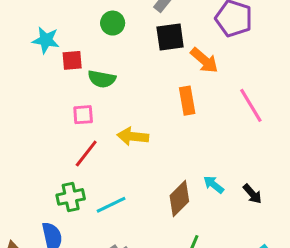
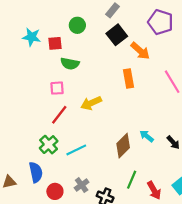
black square: (170, 37) -> (117, 35), turned -30
red square: (72, 60) -> (55, 43), moved
yellow arrow: (133, 136) -> (91, 103), turned -30
green cross: (71, 197) -> (49, 145), turned -30

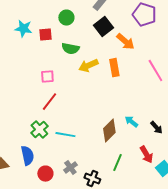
green semicircle: (70, 64) -> (70, 49), moved
yellow arrow: (91, 103) -> (88, 66), moved
cyan line: (76, 150) -> (65, 135), turned 36
red arrow: (154, 190) -> (146, 155), moved

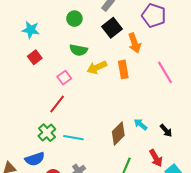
red square: (45, 35) -> (35, 57), moved, turned -32
orange arrow: (125, 42) -> (134, 43), turned 30
pink square: (47, 77) -> (64, 78), moved, turned -32
blue semicircle: (27, 156) -> (35, 159), turned 84

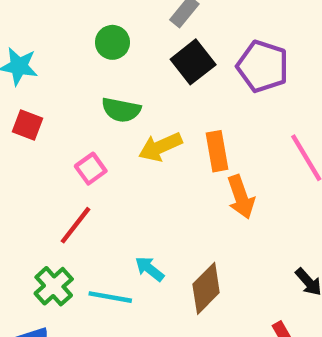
purple pentagon: (154, 16) -> (263, 66), moved
orange arrow: (134, 43) -> (241, 197), moved
red square: (35, 57) -> (28, 125), turned -32
cyan arrow: (141, 124) -> (149, 269), moved

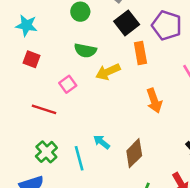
orange rectangle: (217, 151) -> (140, 53), moved
red line: (75, 225) -> (44, 109), moved, turned 70
cyan line: (110, 297) -> (79, 158), turned 65

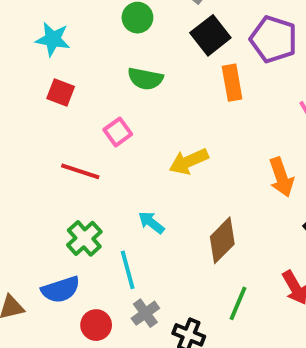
yellow arrow: (108, 72) -> (189, 161), moved
orange arrow: (154, 101) -> (281, 177), moved
cyan arrow: (102, 142) -> (151, 223), moved
cyan line: (79, 158) -> (128, 270), moved

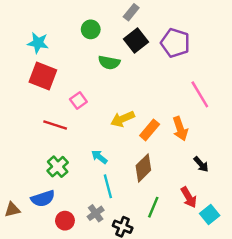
green semicircle: (145, 79) -> (109, 63), moved
orange rectangle: (232, 83) -> (150, 130), moved, turned 50
red square: (61, 92) -> (43, 76), size x1.6
cyan line: (128, 270) -> (108, 186), moved

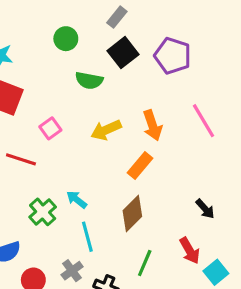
yellow arrow: (123, 119) -> (106, 130), moved
orange arrow: (180, 129) -> (152, 125), moved
green cross: (58, 167) -> (43, 212), moved

